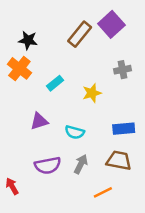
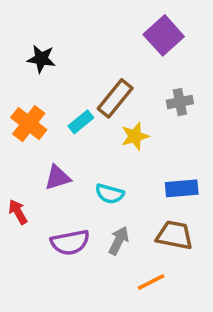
brown rectangle: (80, 34) -> (115, 98), moved
orange cross: (19, 68) -> (29, 124), moved
red arrow: (12, 186) -> (18, 212), moved

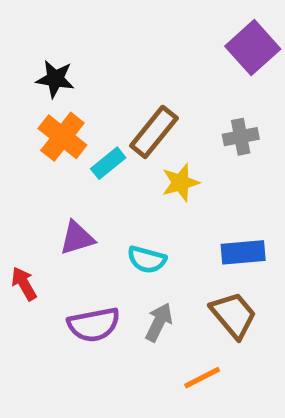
purple square: (164, 35) -> (253, 48), moved
orange cross: (29, 124) -> (62, 137), moved
brown trapezoid: (174, 235) -> (233, 315), turned 39

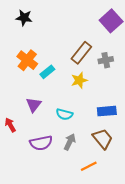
black star: (55, 79) -> (24, 18), moved
brown rectangle: (154, 132) -> (81, 53), moved
purple triangle: (77, 238) -> (34, 105), turned -35

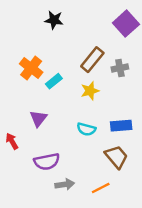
black star: (24, 18) -> (54, 20), moved
cyan semicircle: (64, 114) -> (86, 129), moved
gray arrow: (70, 142) -> (65, 184), moved, turned 56

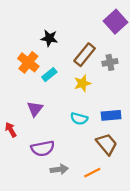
black star: (54, 20) -> (49, 38), moved

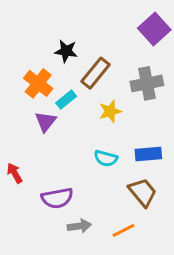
brown rectangle: (85, 55) -> (95, 73), moved
gray cross: (110, 62) -> (147, 83), size x1.5
purple triangle: (35, 109) -> (45, 122), moved

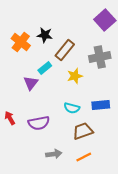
orange cross: (38, 83) -> (21, 42), moved
brown trapezoid: (143, 192) -> (83, 131), moved, turned -70
purple semicircle: (57, 198) -> (39, 123), moved

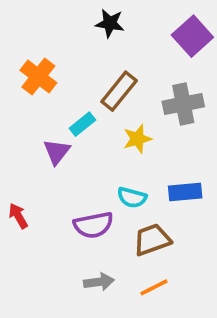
black star: (45, 35) -> (110, 23), moved
purple semicircle: (39, 123) -> (93, 225), moved

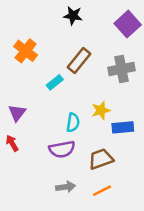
yellow star: (137, 139) -> (101, 110), moved
purple triangle: (57, 152) -> (17, 113), moved
cyan semicircle: (132, 198) -> (73, 123), moved, turned -96

